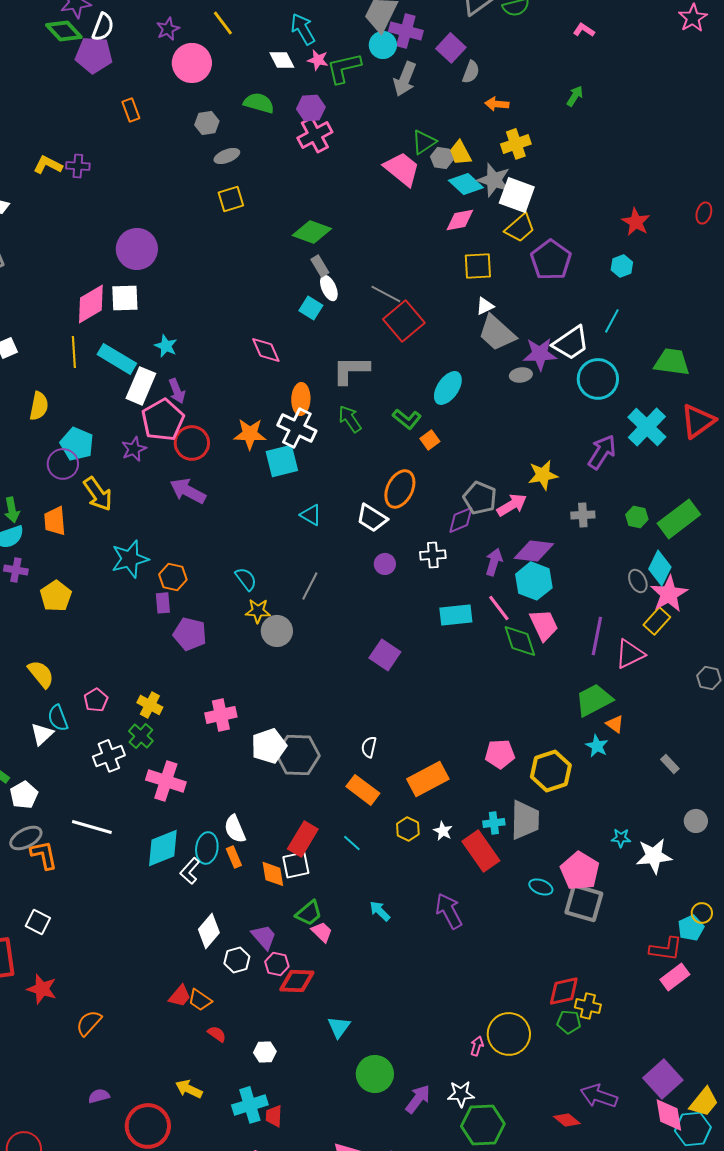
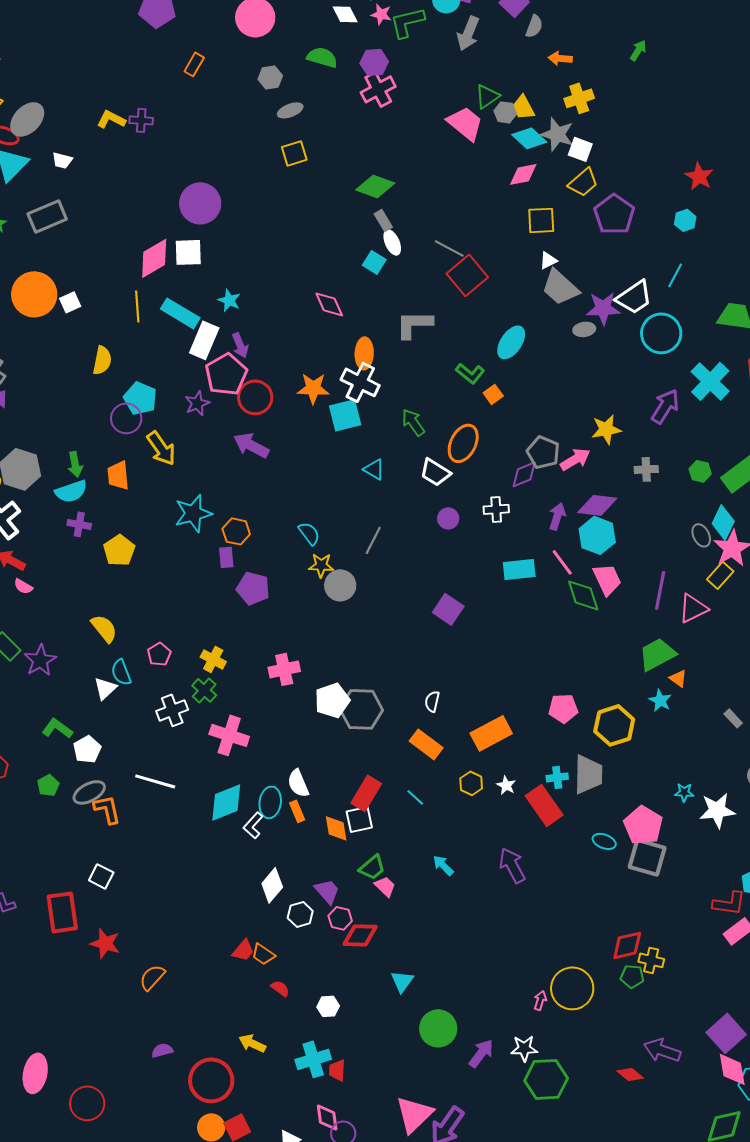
orange rectangle: (131, 110) -> (194, 64), turned 50
white square: (517, 195) -> (580, 149), size x0.7
green arrow: (350, 419) -> (413, 422), moved

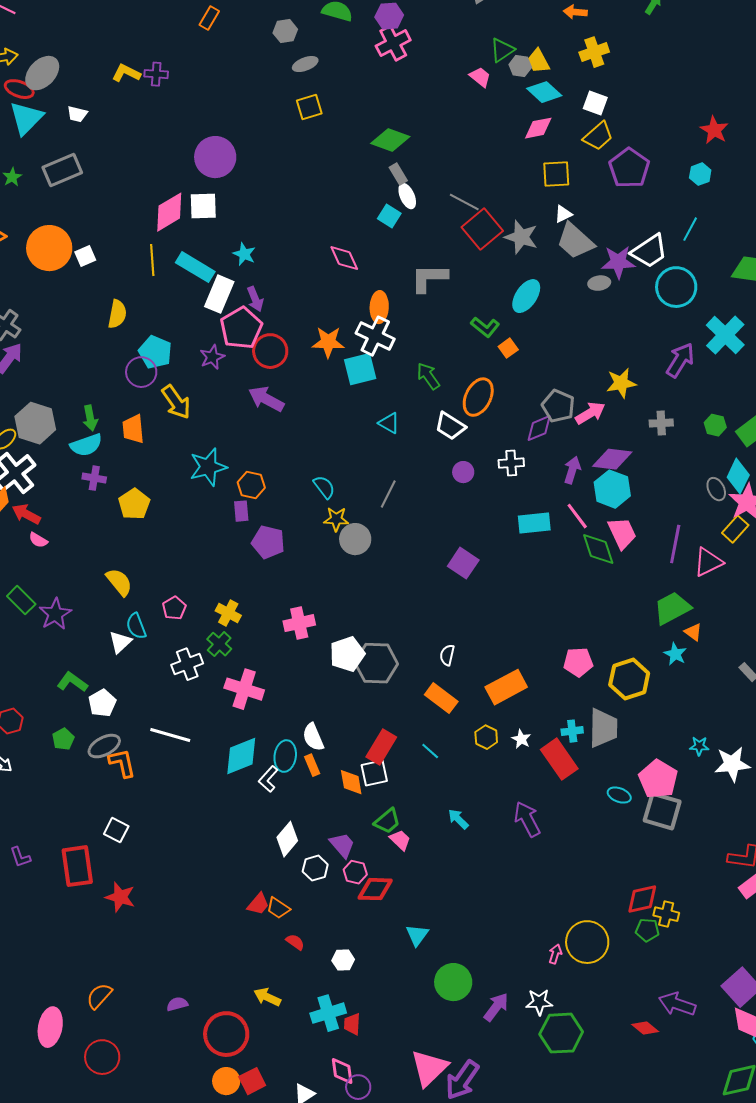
pink trapezoid: (465, 123) -> (480, 77), size x0.6
gray star: (557, 134) -> (521, 237), moved
orange semicircle: (152, 977) -> (99, 996), moved

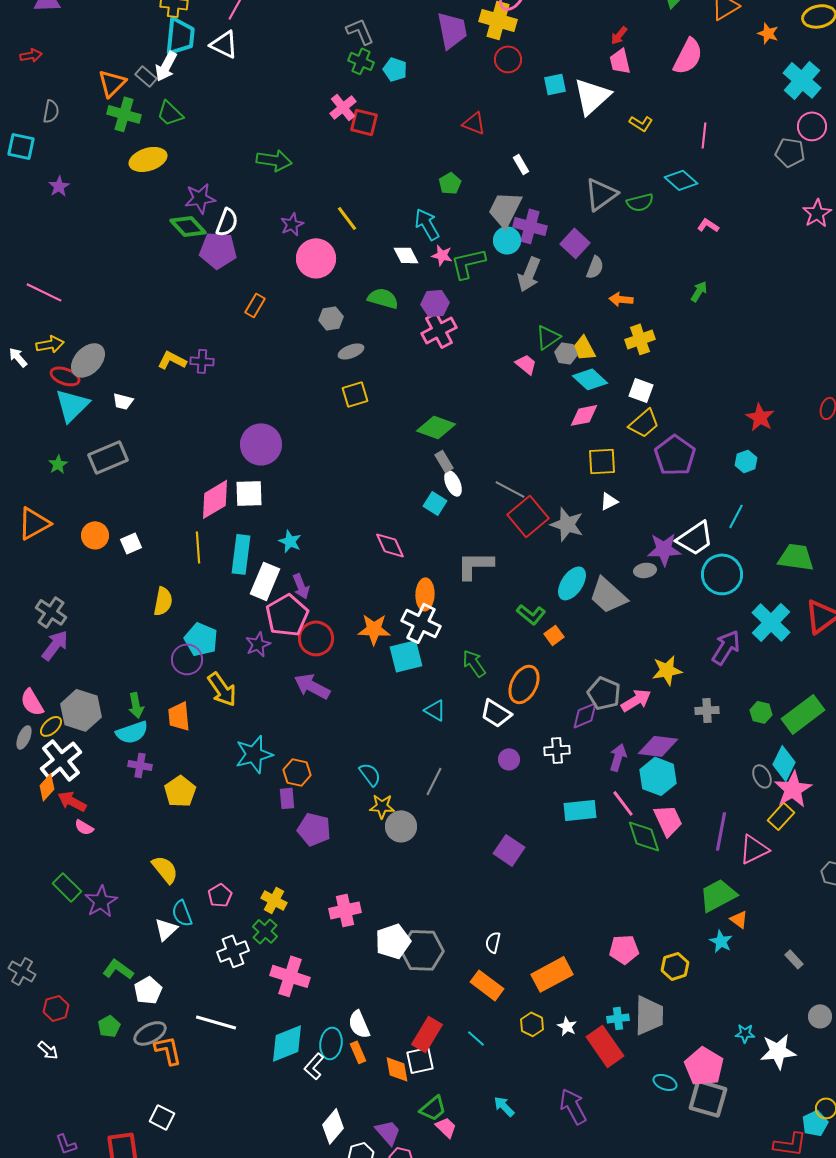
gray trapezoid: (575, 241) -> (608, 595), moved
orange circle: (49, 248) -> (95, 535), size x0.6
cyan rectangle: (195, 267) -> (241, 554), turned 66
yellow hexagon: (629, 679) -> (675, 966), size x0.7

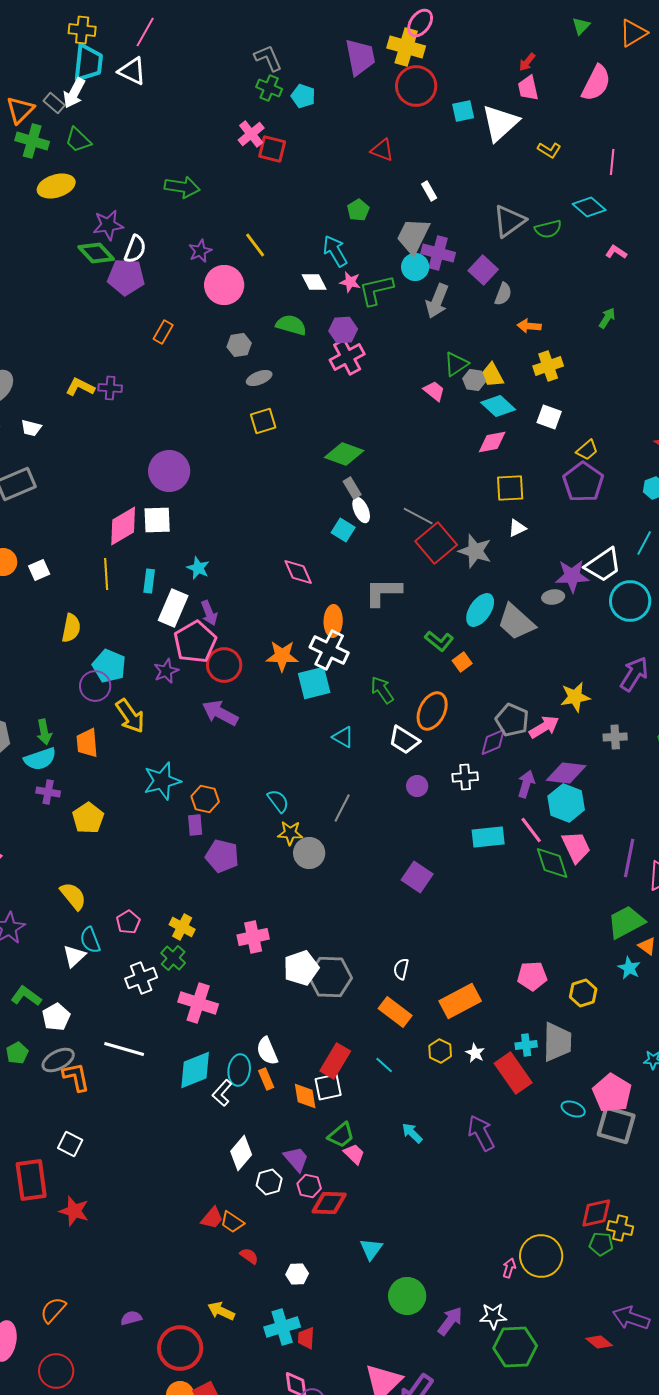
red circle: (508, 59) -> (416, 86), size x1.5
yellow trapezoid: (644, 423) -> (587, 450), moved, size x0.7
cyan rectangle: (241, 554) -> (149, 581), size x0.6

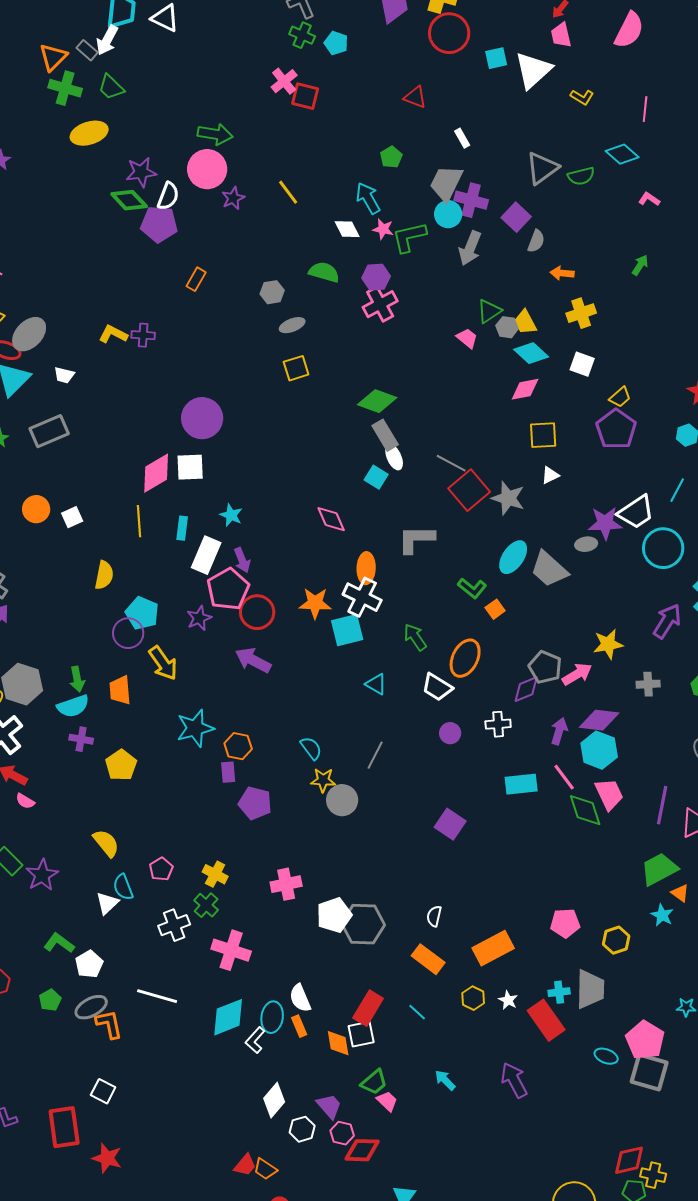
pink circle: (224, 285) -> (207, 169), moved
gray rectangle: (352, 488) -> (385, 435), size x1.4

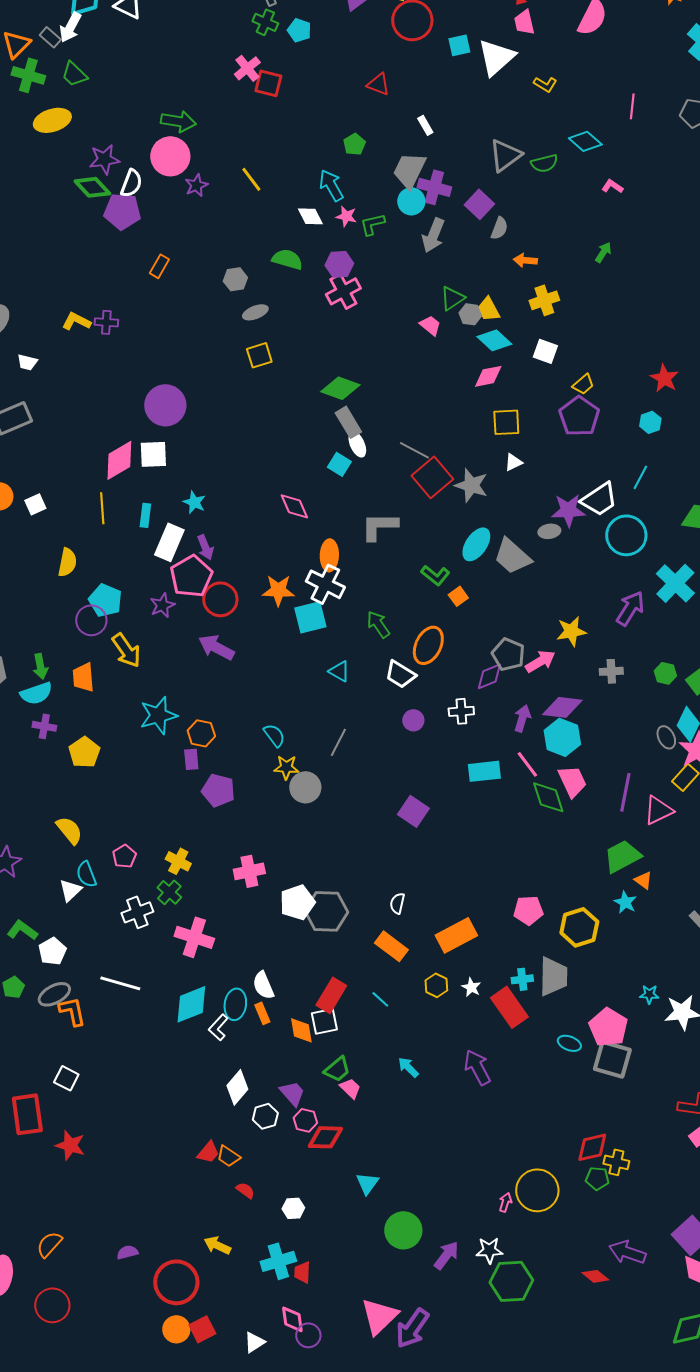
pink line: (645, 109) -> (632, 106), moved
green L-shape: (409, 237) -> (372, 224), size x0.7
yellow hexagon: (616, 940) -> (579, 927), size x1.4

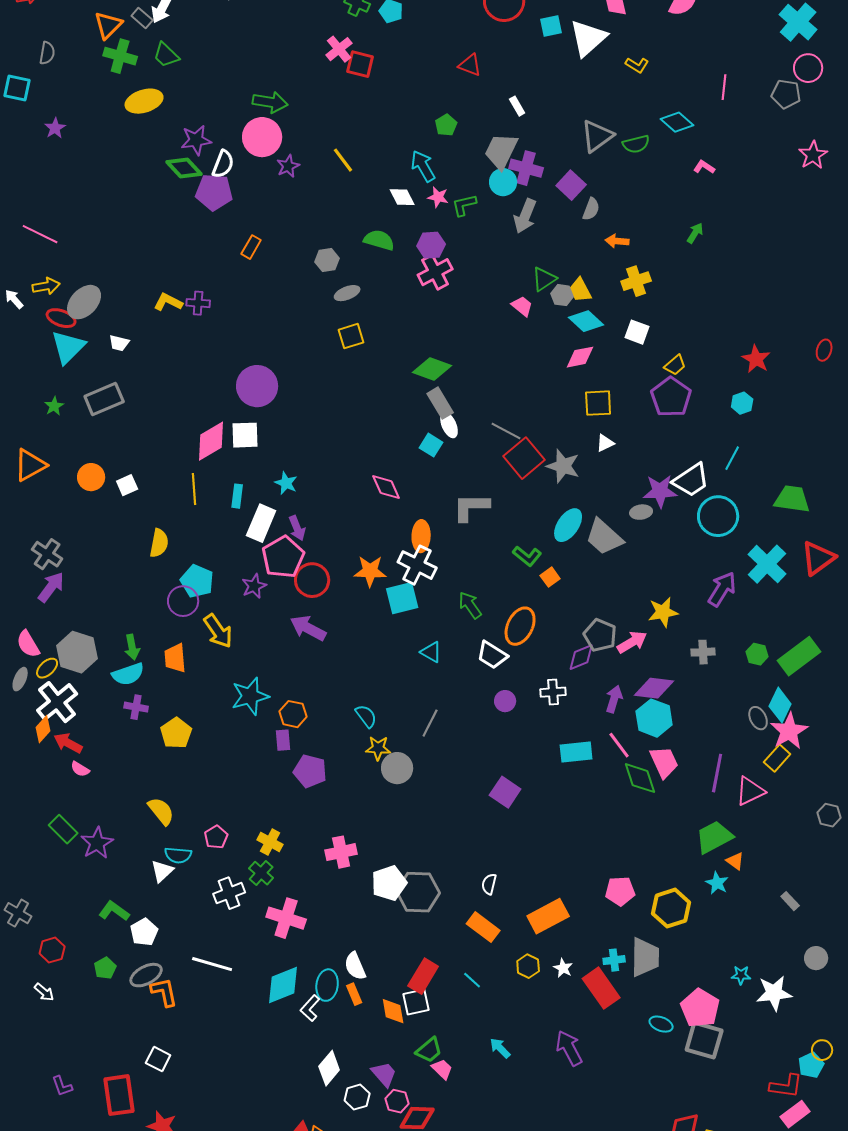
cyan semicircle: (86, 874) -> (178, 855), turned -64

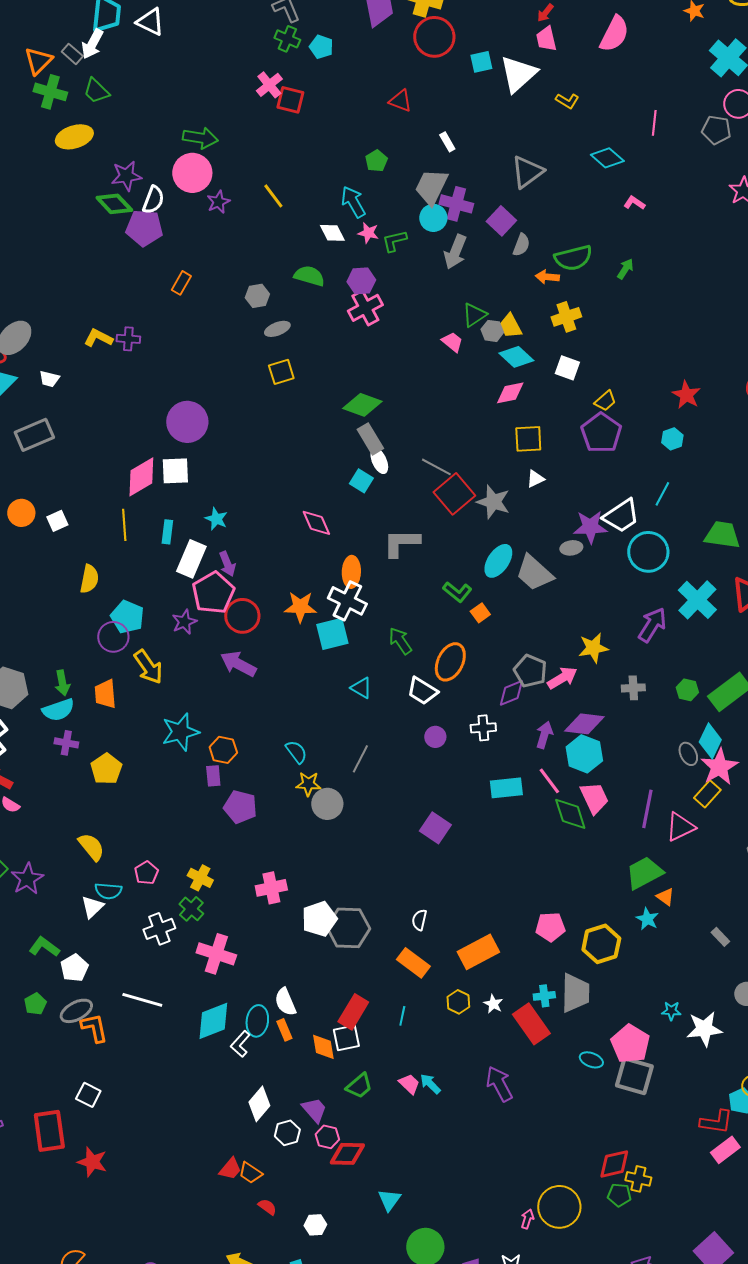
green semicircle: (636, 144) -> (573, 258), moved, size x1.4
cyan line: (472, 980) -> (402, 1016), turned 60
pink trapezoid: (442, 1069) -> (409, 1084), moved

